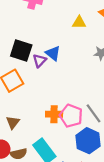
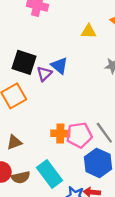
pink pentagon: (71, 116) -> (79, 135), turned -30
brown triangle: (13, 122) -> (14, 142), turned 32

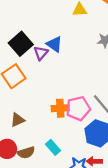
black square: (24, 62) -> (21, 44), turned 35
cyan rectangle: (49, 174) -> (53, 147), size x0.6

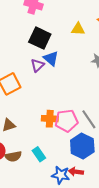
black square: (21, 44) -> (40, 38), moved, turned -30

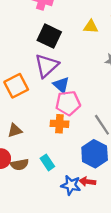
blue triangle: (51, 58) -> (61, 85), moved
purple triangle: (37, 65) -> (47, 66), size x1.6
pink pentagon: (66, 121) -> (68, 103), moved

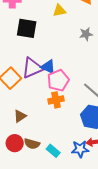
purple triangle: (47, 66) -> (32, 68), moved, turned 35
cyan rectangle: (47, 162) -> (53, 151), moved
brown semicircle: (19, 164) -> (32, 144), turned 42

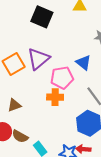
blue triangle: (48, 67) -> (83, 63), moved
purple triangle: (32, 68) -> (38, 59), turned -30

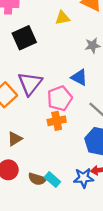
black square: (42, 17) -> (24, 38), turned -35
brown semicircle: (20, 136) -> (37, 179), moved

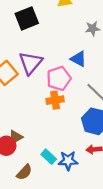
brown triangle: (15, 139) -> (16, 137), moved
blue star: (84, 178) -> (68, 161), moved
brown semicircle: (37, 179) -> (24, 172), moved, turned -66

